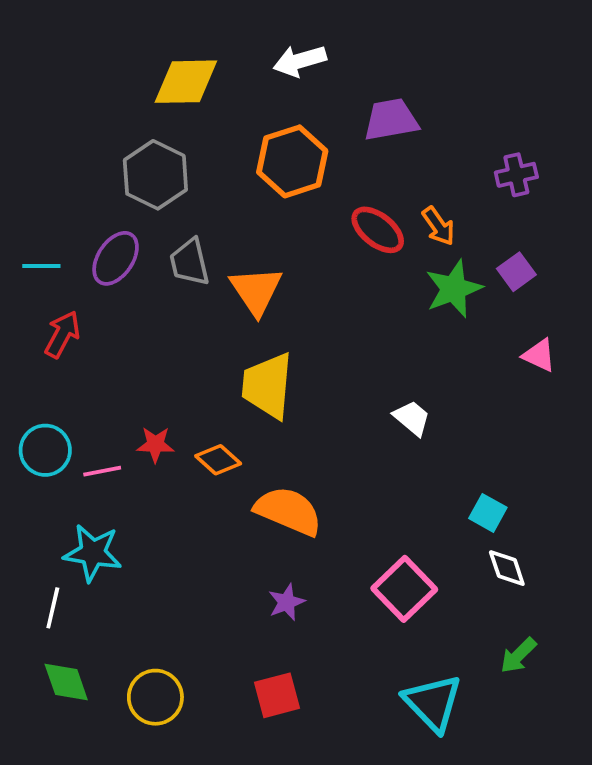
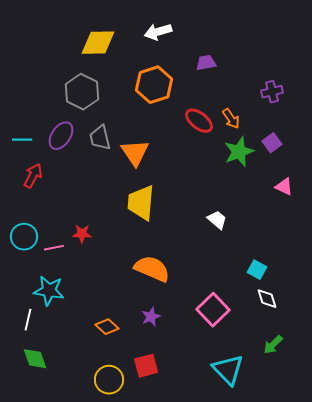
purple trapezoid: (391, 120) -> (206, 63), size x0.7
orange diamond: (218, 460) -> (107, 327), moved
yellow circle: (155, 697) -> (109, 380), moved

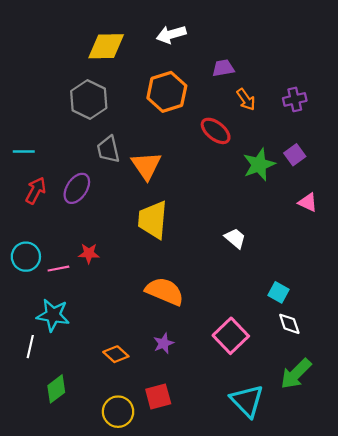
orange arrow: (231, 119) -> (246, 99), moved
purple ellipse: (61, 136) -> (77, 188), moved
green arrow: (273, 345) -> (296, 374), size x1.5
green diamond: (35, 359) -> (56, 389), moved, turned 72

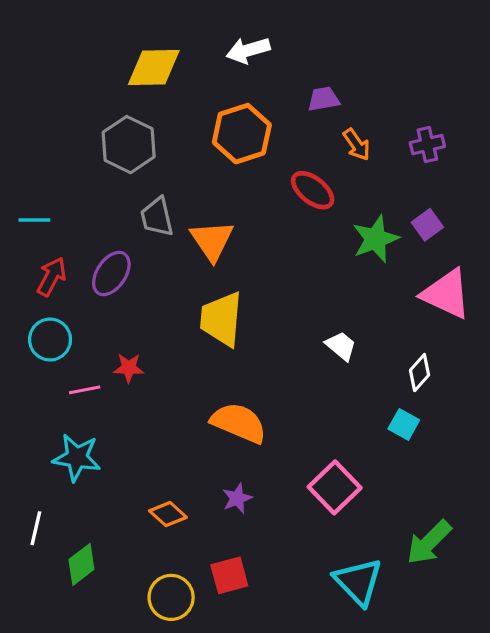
pink triangle: (308, 202) -> (446, 294), size x1.8
cyan circle: (26, 257) -> (50, 340), moved
white diamond: (289, 324) -> (420, 373), moved, turned 60
white line: (30, 347) -> (36, 528), moved

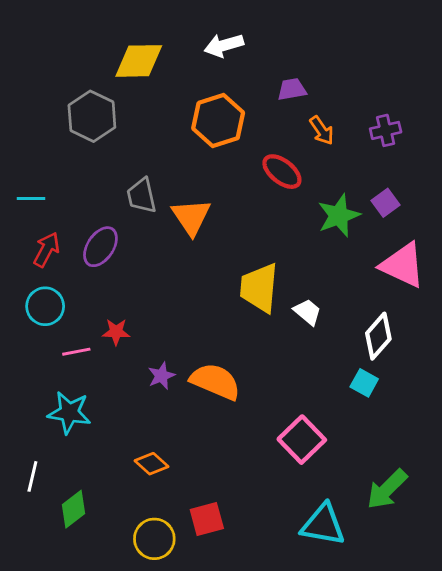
gray hexagon: (129, 145) -> (92, 116), moved
yellow trapezoid: (221, 319) -> (259, 288), moved
white diamond: (420, 373) -> (378, 336), size x1.4
purple star: (237, 498) -> (161, 376), moved
cyan triangle: (358, 582) -> (323, 525), turned -36

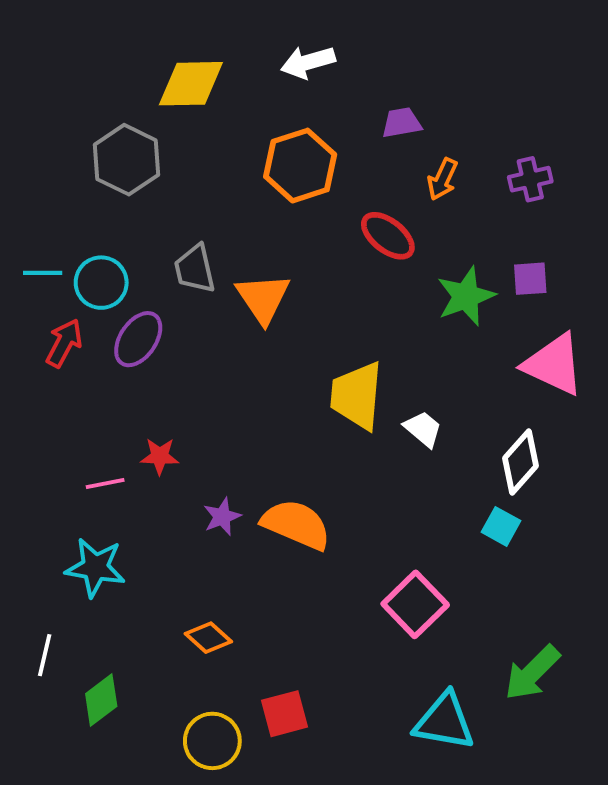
orange arrow: (322, 130) -> (442, 179), turned 60
purple square: (386, 203) -> (530, 279), turned 32
cyan circle: (45, 306) -> (101, 283), moved

